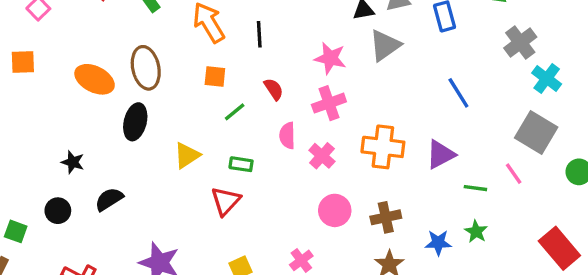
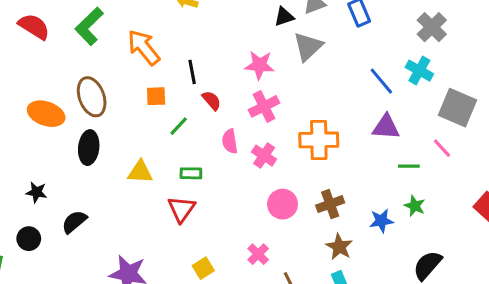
black line: (259, 34) -> (192, 72), moved
cyan cross: (547, 79) -> (419, 71), moved
purple triangle: (441, 154) -> (386, 127), moved, turned 40
yellow triangle: (187, 155) -> (140, 172), turned 44

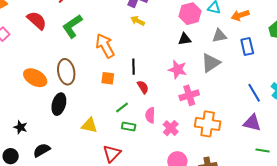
black triangle: (284, 17) -> (185, 39), moved
pink cross: (264, 106) -> (189, 95), moved
green line: (179, 126) -> (122, 107), moved
green rectangle: (191, 173) -> (129, 127), moved

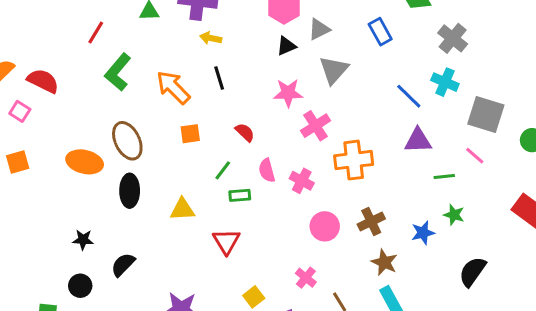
red semicircle: (37, 20) -> (43, 81), moved
gray triangle: (219, 36) -> (319, 29), moved
black line: (133, 67) -> (219, 78), moved

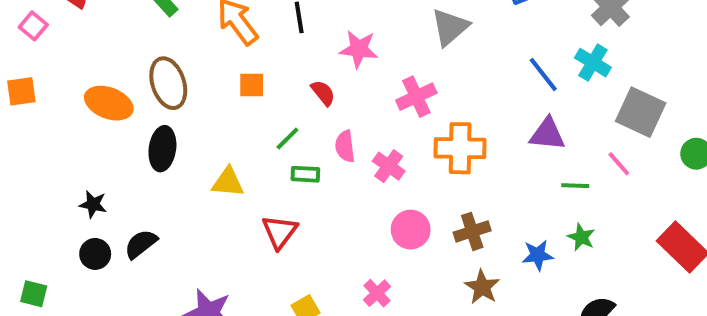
pink star: (288, 93) -> (359, 49), moved
black circle: (80, 286) -> (95, 254), moved

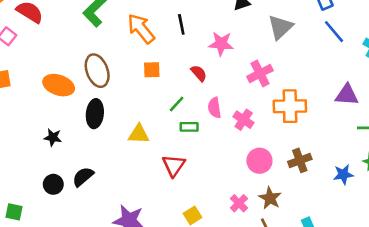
blue line: (543, 75) -> (334, 32), moved
black star: (93, 204) -> (53, 137), moved
brown star: (482, 287) -> (270, 198), moved

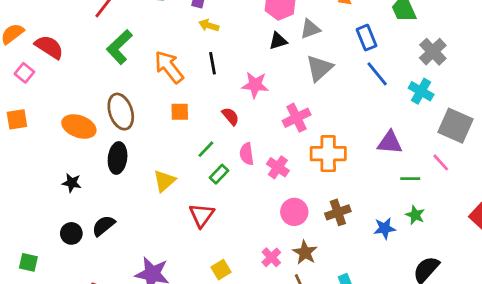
green rectangle: (189, 127) -> (219, 174), turned -48
yellow triangle: (139, 134) -> (164, 181), turned -45

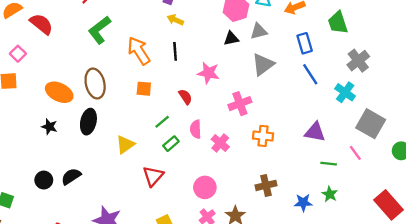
pink square: (24, 73) -> (18, 54), moved
orange cross: (328, 154) -> (263, 136), size x0.7
black star: (72, 183) -> (49, 127), moved
pink circle: (294, 212) -> (205, 187), moved

